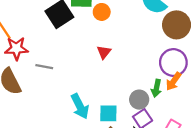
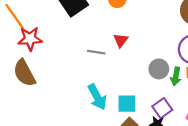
gray line: (44, 67) -> (96, 52), moved
gray circle: (139, 100) -> (159, 69), moved

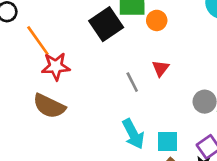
gray line: (96, 52) -> (132, 82), turned 54
brown semicircle: (24, 73) -> (49, 106), turned -36

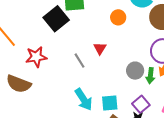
orange circle: (157, 20) -> (118, 17), moved
red star: (56, 66) -> (36, 57), moved

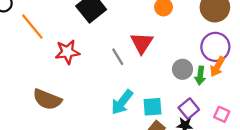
red triangle: (100, 48) -> (142, 43), size x1.5
brown semicircle: (19, 84) -> (47, 99), moved
cyan arrow: (84, 99) -> (122, 102), turned 70

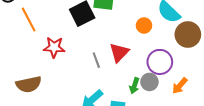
purple circle: (215, 47) -> (160, 62), moved
green arrow: (200, 76) -> (134, 86), moved
brown semicircle: (47, 99) -> (29, 84), turned -45

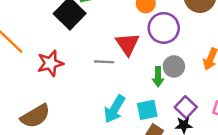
gray line: (96, 60) -> (104, 62), turned -49
purple circle: (160, 62) -> (164, 28), moved

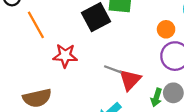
red triangle: (127, 44) -> (130, 80), moved

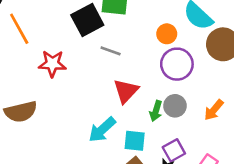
gray line: (113, 69) -> (111, 51), moved

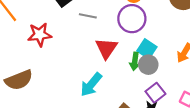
purple circle: (177, 64) -> (132, 19), moved
gray circle: (175, 106) -> (148, 65), moved
cyan square: (135, 141) -> (147, 49), moved, turned 36

